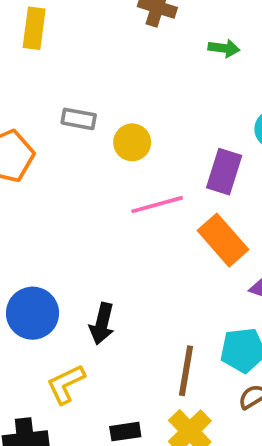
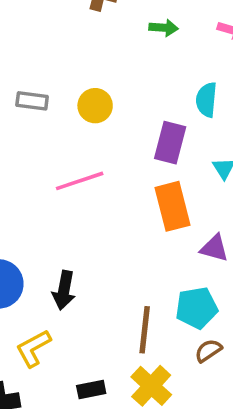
yellow circle: (132, 142) -> (95, 106), moved
pink line: (157, 205) -> (80, 181), moved
orange rectangle: (223, 240) -> (172, 206), turned 30

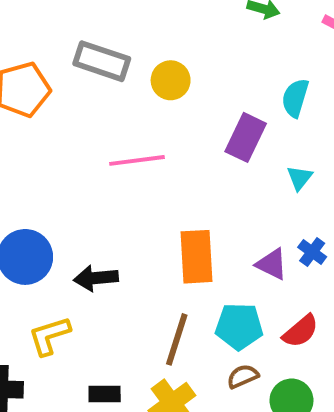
gray rectangle: (32, 101) -> (102, 61), size x1.5
orange rectangle: (172, 206) -> (196, 257), moved
black arrow: (64, 290) -> (96, 278), turned 63

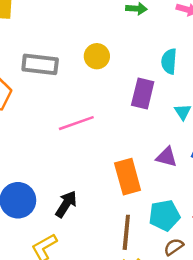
yellow circle: (171, 80) -> (97, 56), moved
purple triangle: (272, 264) -> (167, 157), moved
black arrow: (96, 278) -> (66, 204), turned 140

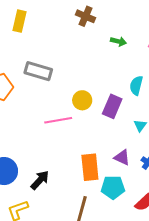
yellow circle: (97, 56) -> (82, 100), moved
cyan pentagon: (164, 215) -> (113, 187), moved

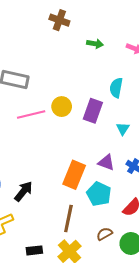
pink line: (58, 120) -> (31, 115), moved
orange rectangle: (90, 167) -> (74, 175), turned 32
cyan pentagon: (113, 187) -> (99, 194), turned 30

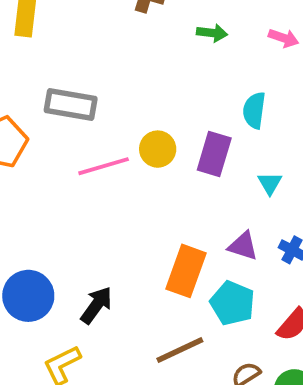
brown line: (68, 218) -> (180, 350), turned 56

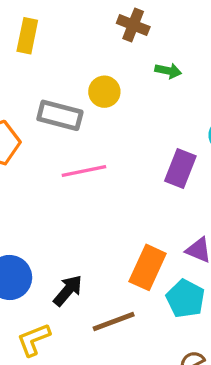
green arrow: (212, 33) -> (168, 71), moved
yellow circle: (158, 149) -> (104, 92), moved
brown line: (180, 350) -> (114, 321), moved

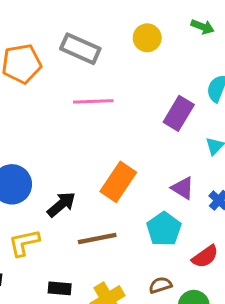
green arrow: (168, 71) -> (202, 27), moved
yellow circle: (104, 92) -> (147, 38), moved
orange rectangle: (148, 267) -> (118, 182), moved

